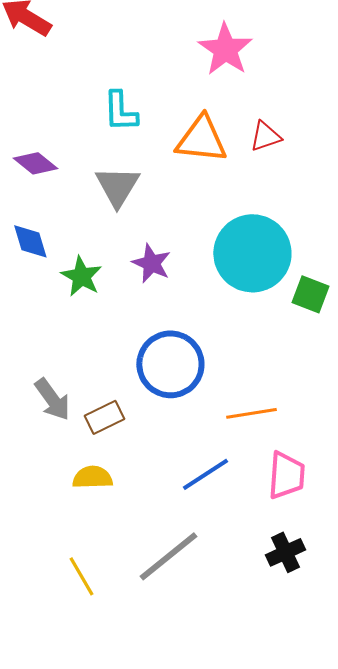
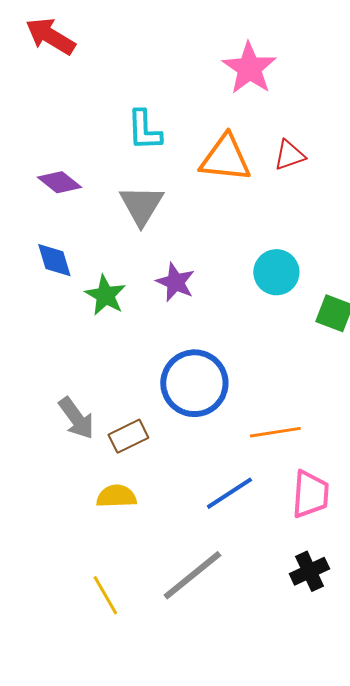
cyan circle: (252, 253) -> (276, 272), size x0.6

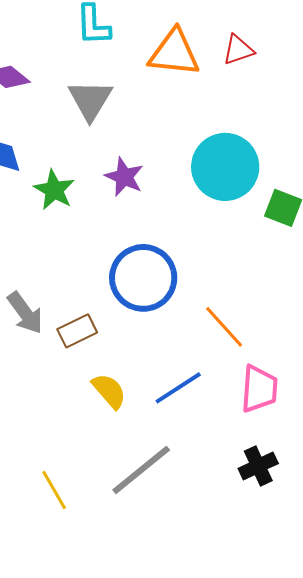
cyan circle: (276, 272) -> (225, 167), size x1.5
orange line: (275, 432) -> (224, 327), turned 57
yellow semicircle: (116, 496) -> (109, 391), moved, turned 51

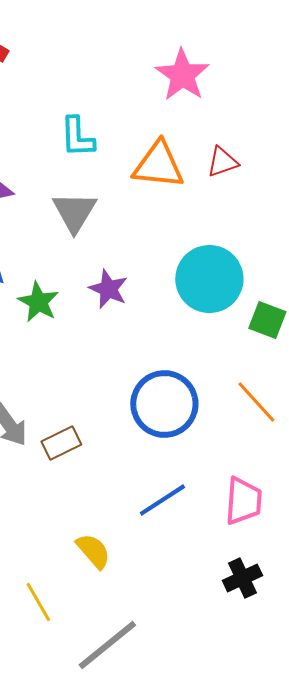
blue circle: (143, 278) -> (164, 404), moved
orange line: (224, 327) -> (256, 402), moved
yellow semicircle: (109, 391) -> (93, 551), moved
gray line: (141, 470) -> (107, 645), moved

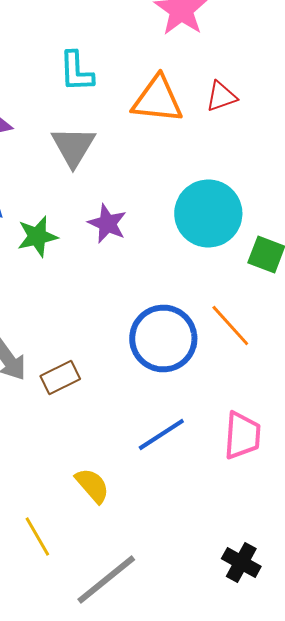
green star: (38, 302) -> (37, 236), turned 30
orange line: (256, 402) -> (230, 326), moved
black cross: (242, 578) -> (241, 562), moved, turned -36

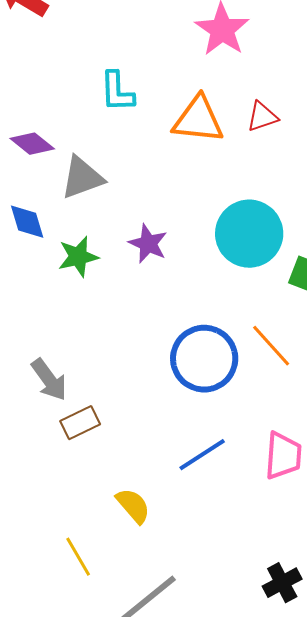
gray triangle: (73, 146) -> (82, 178), moved, turned 39
brown rectangle: (60, 378) -> (80, 423), moved
black cross: (241, 562) -> (282, 583), turned 33

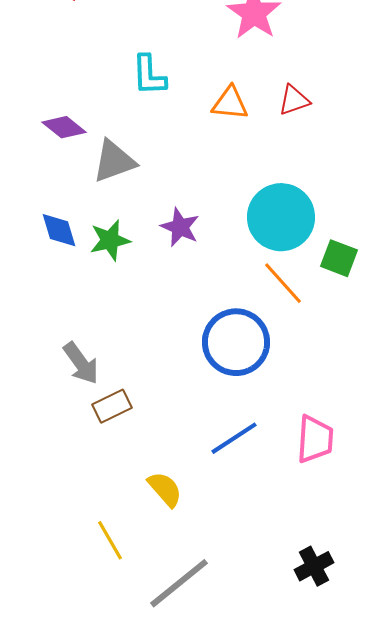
orange triangle: (198, 120) -> (230, 103), size x0.7
blue diamond: (27, 222) -> (59, 230), moved
orange line: (271, 346) -> (283, 283), moved

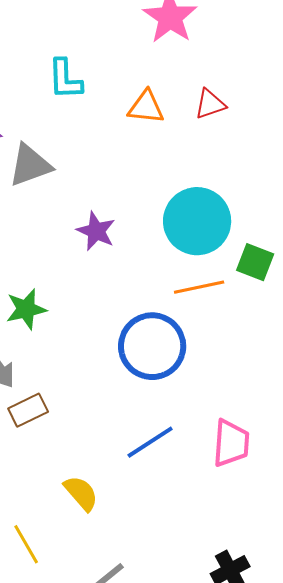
green star: (110, 240) -> (26, 309), moved
orange line: (283, 283) -> (199, 287), turned -60

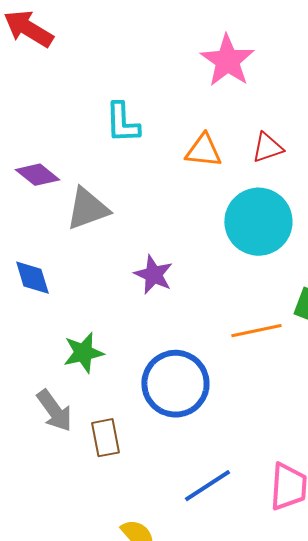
cyan circle: (197, 221) -> (258, 222), moved
blue circle: (152, 346) -> (175, 384), moved
brown rectangle: (28, 410) -> (105, 438), moved, turned -75

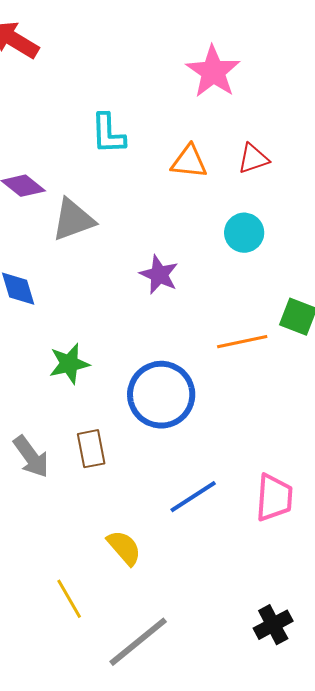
cyan circle: (258, 222) -> (244, 233), size x0.6
purple star: (153, 275) -> (159, 275), moved
gray arrow: (54, 411) -> (31, 457), moved

